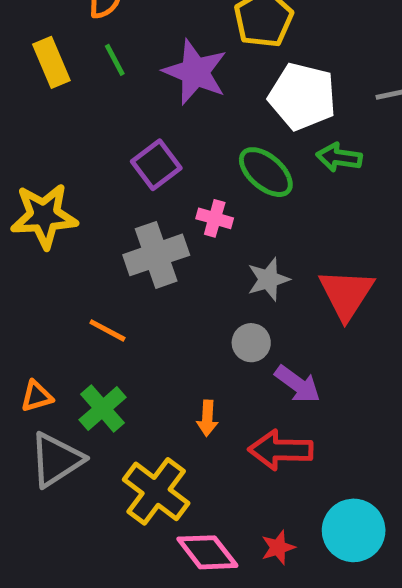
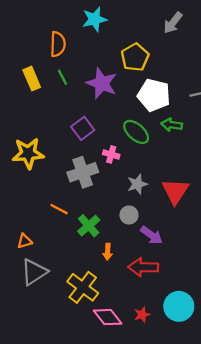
green cross: (103, 409) -> (89, 226), moved

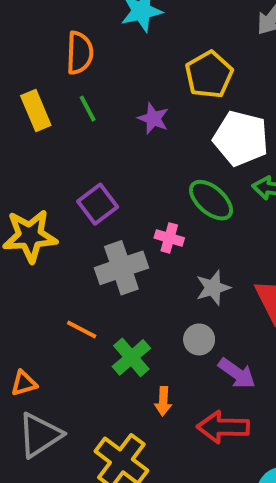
purple star: (102, 83) -> (153, 119), size x0.6
purple square: (83, 128) -> (98, 204), moved

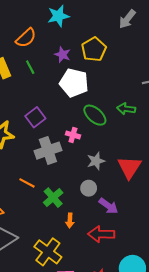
orange semicircle: (80, 53) -> (26, 38), turned 45
purple star: (153, 119) -> (63, 55), moved
white pentagon: (241, 138) -> (74, 83), moved

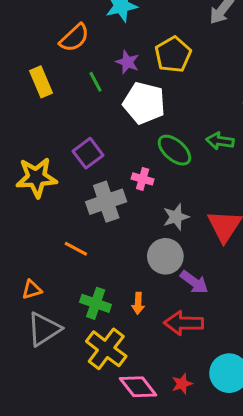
green line: (30, 67) -> (96, 82), moved
gray circle: (89, 188) -> (165, 256), size x1.5
green cross: (53, 198) -> (96, 303), moved, turned -30

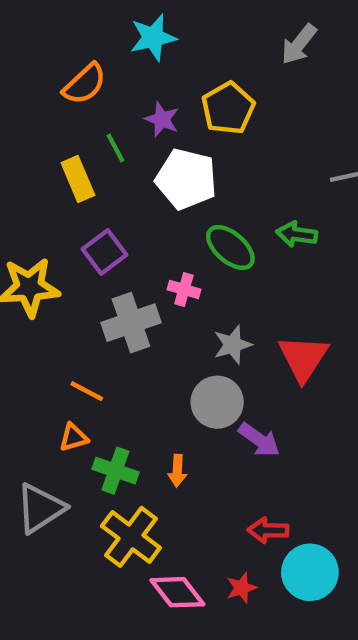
yellow rectangle: (41, 82) -> (78, 179), moved
orange triangle: (32, 290) -> (74, 438), moved
red arrow: (184, 323) -> (268, 530), moved, size x0.7

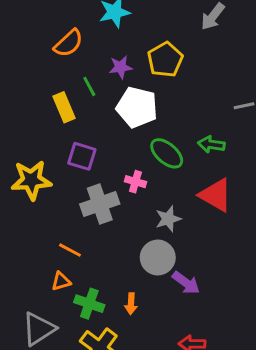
purple star: (162, 119) -> (121, 67), turned -30
purple square: (104, 252) -> (82, 156), turned -36
red triangle: (303, 358) -> (216, 195), moved, turned -33

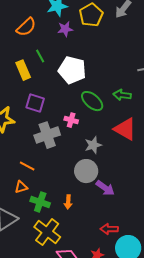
yellow pentagon: (165, 60) -> (91, 15), moved
purple star: (121, 67) -> (65, 29), moved

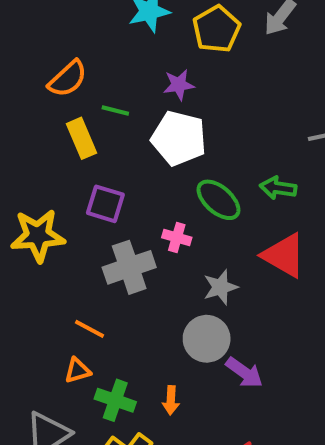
orange semicircle: (26, 27) -> (68, 79), moved
purple star: (65, 29) -> (179, 85), moved
green line: (40, 56) -> (115, 110), turned -48

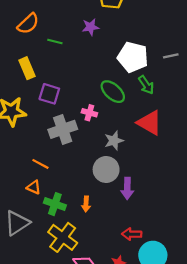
yellow rectangle: (82, 138) -> (27, 68), moved
white pentagon: (179, 138) -> (133, 57), moved
green arrow: (278, 188) -> (146, 85), turned -132
orange triangle: (78, 371) -> (34, 187), turned 40
purple arrow: (244, 372) -> (127, 188), turned 55

